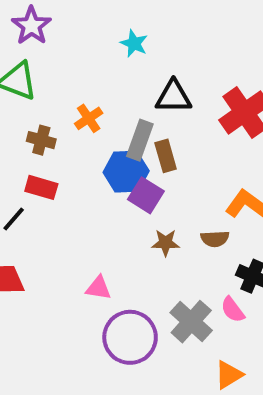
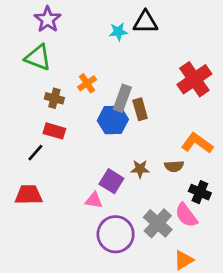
cyan star: (134, 43) -> (118, 32), turned -30
black triangle: (173, 97) -> (145, 22), moved
purple square: (146, 195) -> (111, 181), moved
pink semicircle: (233, 310) -> (186, 215), size x1.4

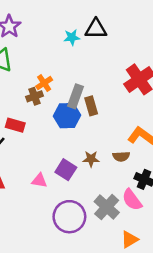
brown cross: (54, 98) -> (34, 96), moved, turned -35
pink triangle: (94, 200) -> (39, 181), moved

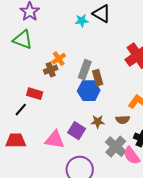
black triangle: (96, 29) -> (102, 14), turned 30
blue hexagon: (67, 116) -> (89, 91), moved
pink triangle: (39, 181) -> (55, 140), size x1.5
gray cross: (107, 207) -> (116, 147), moved

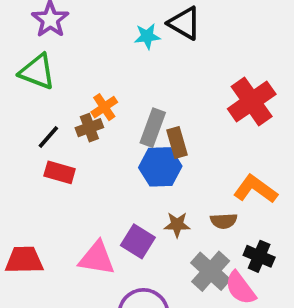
black line: (21, 110) -> (48, 137), moved

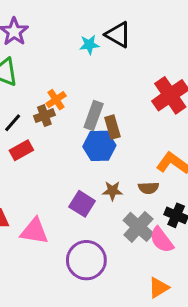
red rectangle: (60, 172) -> (21, 150), turned -45
pink triangle: (97, 258) -> (34, 231), moved

